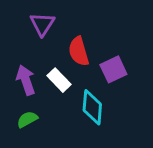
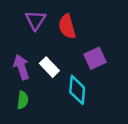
red semicircle: (79, 51) -> (67, 26), moved
green semicircle: (27, 119) -> (23, 100), turned 126

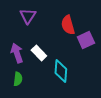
red semicircle: (67, 26) -> (68, 25), moved
purple square: (95, 58) -> (86, 40), moved

